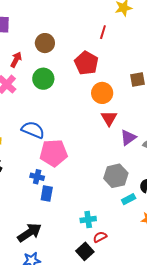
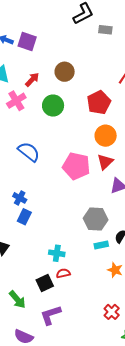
pink pentagon: (54, 153) -> (76, 166), moved

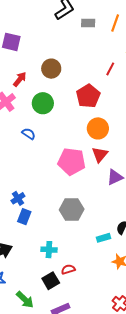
blue semicircle: (29, 152) -> (29, 134), moved, size x0.6
blue cross: (20, 198) -> (18, 198), turned 32
gray hexagon: (96, 219) -> (72, 209), moved
cyan cross: (57, 253) -> (49, 250), moved

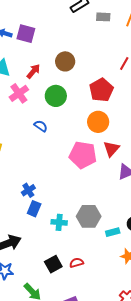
orange circle: (98, 128) -> (98, 122), moved
gray hexagon: (72, 209) -> (89, 216), moved
cyan cross: (49, 250) -> (59, 222), moved
black square: (51, 281) -> (53, 264), moved

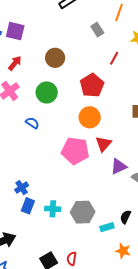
gray rectangle: (103, 17) -> (97, 30), moved, turned 56
red arrow: (33, 71) -> (15, 63), moved
cyan cross: (59, 222) -> (53, 209), moved
red semicircle: (76, 263) -> (72, 259), turned -64

